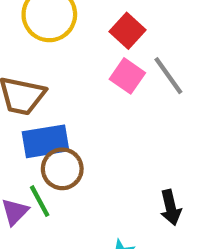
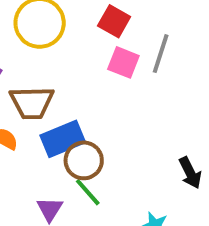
gray line: (168, 76) -> (161, 54), turned 66
green line: (40, 201) -> (88, 192), moved

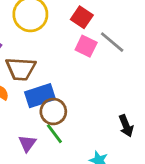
gray line: (161, 54) -> (112, 42), turned -72

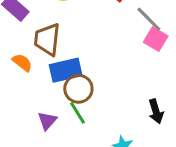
pink square: (86, 46) -> (156, 39), moved
brown trapezoid: (21, 69) -> (47, 39), turned 88

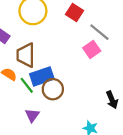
pink square: (156, 39) -> (92, 49), moved, turned 30
green line: (78, 113) -> (27, 85), moved

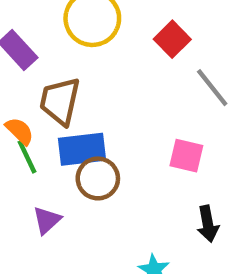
pink square: (92, 49) -> (186, 156), moved, turned 36
green line: (27, 85) -> (27, 157), moved

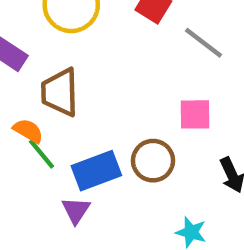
blue rectangle: (82, 149) -> (96, 171), moved
brown circle: (98, 178) -> (153, 161), moved

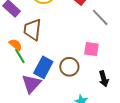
blue rectangle: (96, 171) -> (43, 67), turned -50
purple triangle: (76, 210) -> (31, 84), size x1.5

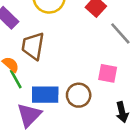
blue rectangle: (43, 67) -> (45, 95), turned 60

